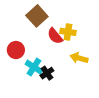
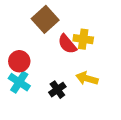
yellow arrow: (79, 58) -> (87, 78), moved
cyan cross: (34, 67) -> (19, 82), moved

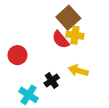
brown square: (45, 19) -> (68, 18), moved
cyan cross: (19, 82) -> (29, 95), moved

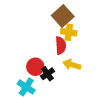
red semicircle: (61, 40) -> (61, 45), moved, turned -144
red circle: (17, 55) -> (35, 67), moved

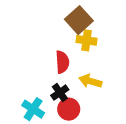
red semicircle: (61, 45) -> (62, 62), moved
red circle: (35, 67) -> (69, 109), moved

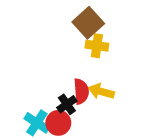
red semicircle: (62, 62) -> (81, 91), moved
red circle: (69, 109) -> (58, 123), moved

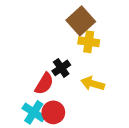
red semicircle: (81, 91) -> (44, 84), moved, turned 35
black cross: (67, 104) -> (61, 68), moved

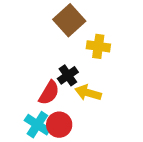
brown square: (81, 21) -> (69, 20), moved
yellow arrow: (93, 84) -> (88, 93), moved

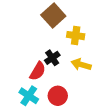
yellow arrow: (88, 93) -> (81, 65), moved
red circle: (59, 125) -> (58, 96), moved

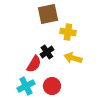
brown square: (53, 15) -> (48, 14), turned 30
cyan cross: (29, 96) -> (26, 86), turned 30

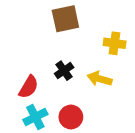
yellow cross: (68, 32) -> (115, 43), moved
red semicircle: (34, 64) -> (29, 87), moved

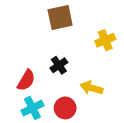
yellow cross: (115, 43) -> (105, 40), turned -30
yellow arrow: (100, 79) -> (92, 88), moved

